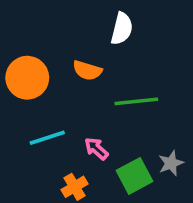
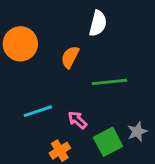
orange semicircle: (87, 70) -> (70, 57), turned 100
orange circle: (27, 78) -> (20, 44), moved

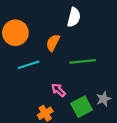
cyan line: (38, 111) -> (29, 65), moved

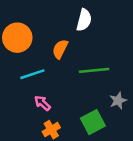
pink arrow: (58, 90) -> (42, 103), moved
gray star: (104, 99) -> (118, 101), moved

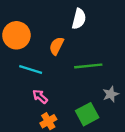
cyan line: (32, 74) -> (31, 69), turned 35

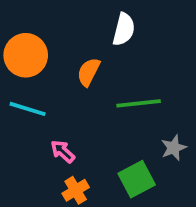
cyan line: (31, 69) -> (28, 109), moved

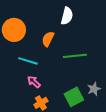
cyan line: (28, 109) -> (28, 61), moved
gray star: (174, 148) -> (94, 89), moved

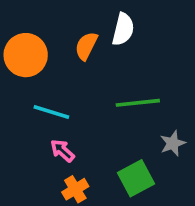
orange semicircle: (48, 39) -> (86, 46), moved
gray star: (94, 89) -> (173, 143), moved

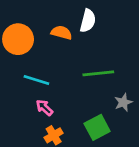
orange semicircle: (86, 46) -> (61, 33), turned 78

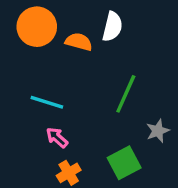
orange circle: (18, 39) -> (37, 27), moved
green line: (98, 73) -> (126, 94), turned -60

